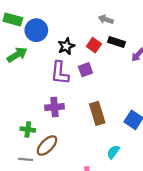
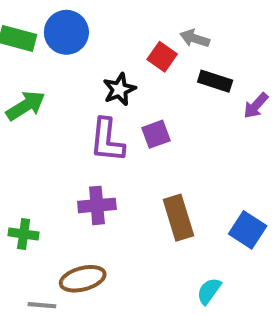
blue circle: (36, 30) -> (66, 32), moved
red square: (94, 45) -> (162, 57), moved
green cross: (28, 130) -> (24, 234), moved
brown ellipse: (47, 146) -> (83, 279), turned 30

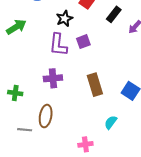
black rectangle: (215, 81) -> (114, 14), turned -70
brown ellipse: (83, 279) -> (46, 116), turned -65

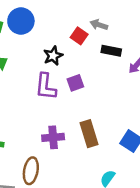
black rectangle: (114, 14) -> (111, 51), turned 63
purple cross: (53, 78) -> (53, 137), moved

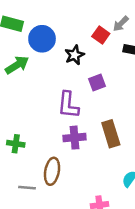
blue circle: (21, 21) -> (42, 39), moved
gray arrow: (99, 25) -> (121, 24), turned -63
purple L-shape: (46, 87) -> (68, 105), moved

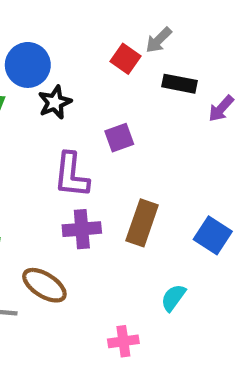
black star: (75, 55) -> (55, 102), moved
brown rectangle: (111, 134) -> (142, 223), turned 36
brown ellipse: (52, 171) -> (44, 285), turned -68

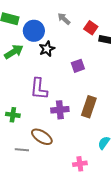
gray arrow: (159, 40) -> (64, 19), moved, turned 88
red square: (125, 59) -> (91, 28), moved
purple L-shape: (71, 175) -> (39, 89), moved

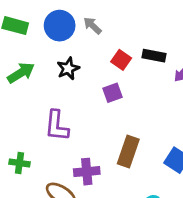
red square: (91, 28) -> (121, 60), moved
blue circle: (34, 31) -> (60, 26), moved
purple cross: (60, 110) -> (87, 172), moved

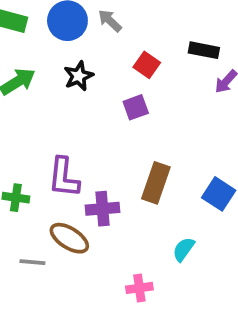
black rectangle: (154, 56) -> (204, 50), moved
purple L-shape: (57, 126) -> (64, 177), moved

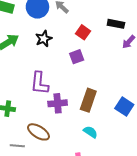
purple L-shape: (64, 177) -> (40, 83), moved
purple cross: (103, 209) -> (58, 103), moved
cyan semicircle: (184, 249) -> (90, 132), moved, turned 88

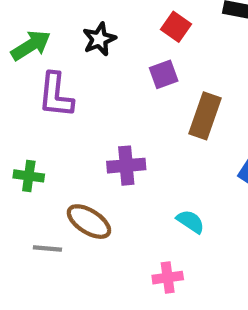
purple L-shape: (40, 83) -> (56, 95), moved
brown rectangle: (88, 100) -> (205, 116), moved

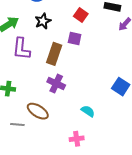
purple square: (164, 74) -> (75, 38), turned 32
brown rectangle: (205, 116) -> (54, 54), moved
purple cross: (126, 166) -> (56, 84), turned 30

